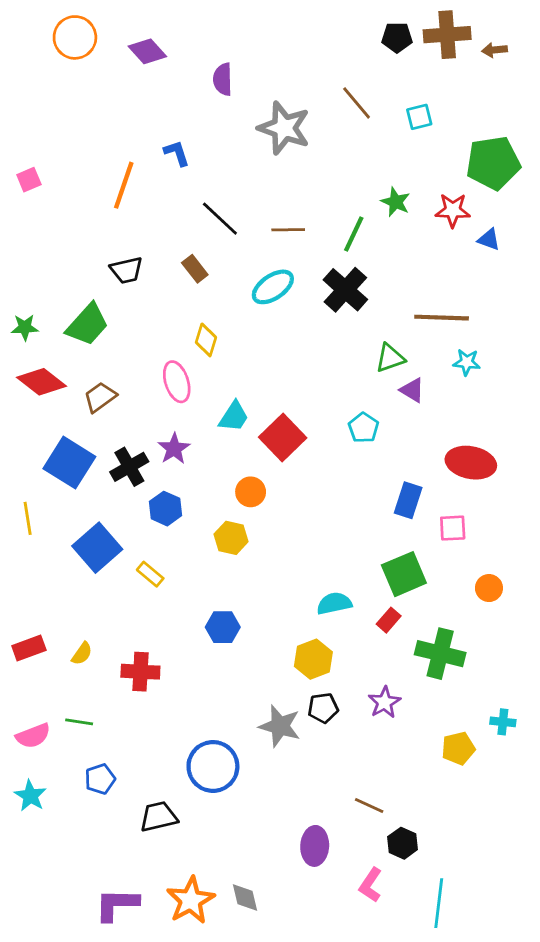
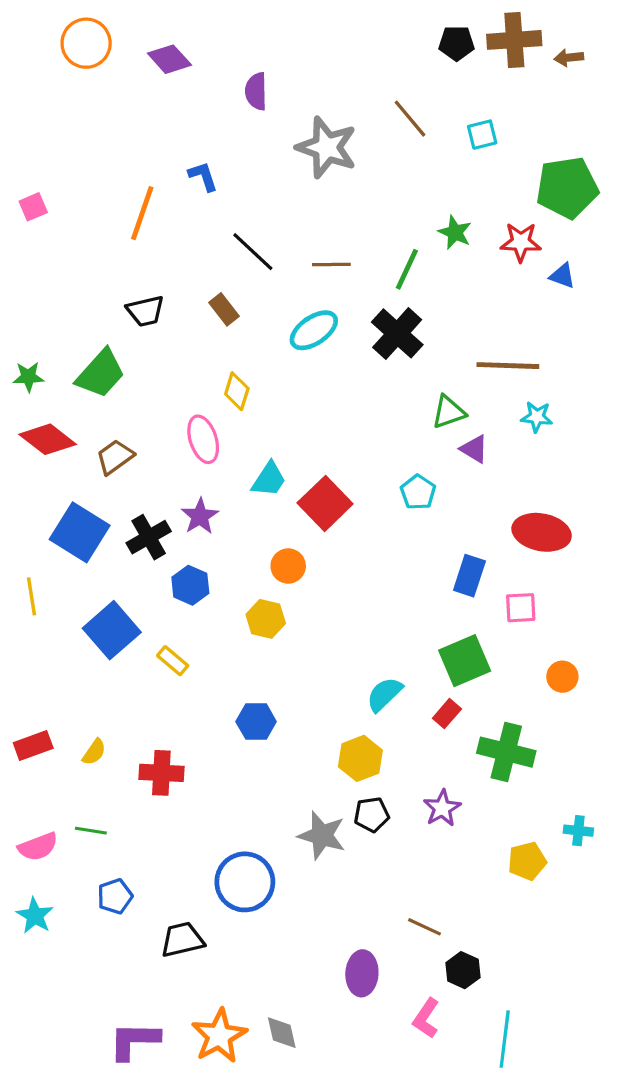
cyan semicircle: (334, 603) -> (384, 694), turned -32

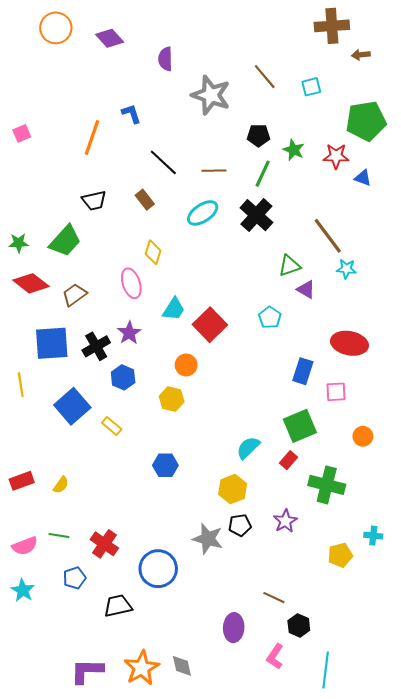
black pentagon: (457, 43) -> (258, 135), moved
brown arrow: (569, 58) -> (361, 55), moved
brown line: (508, 366) -> (328, 236), turned 51
blue square: (80, 532) -> (52, 343), turned -36
red cross: (161, 773) -> (104, 544), moved, turned 32

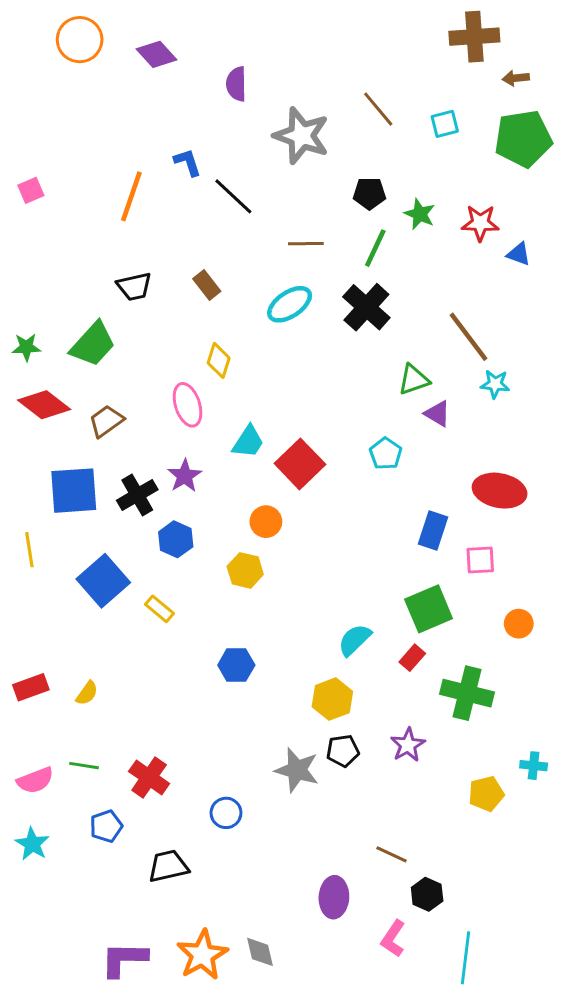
green pentagon: (366, 121) -> (523, 139), moved
black line: (163, 162) -> (233, 196), moved
blue circle: (158, 569) -> (226, 813), size x0.6

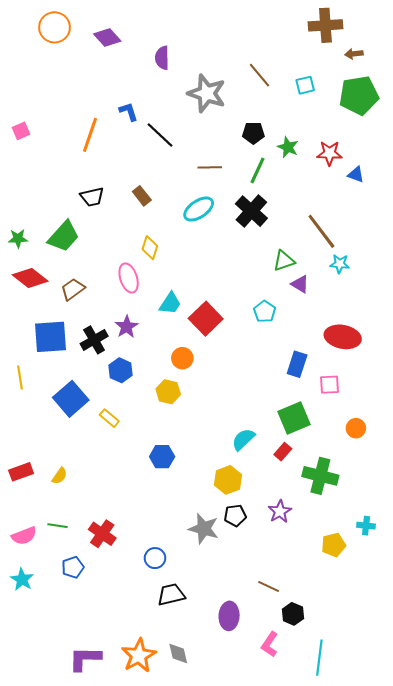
black trapezoid: (168, 866) -> (171, 595), moved

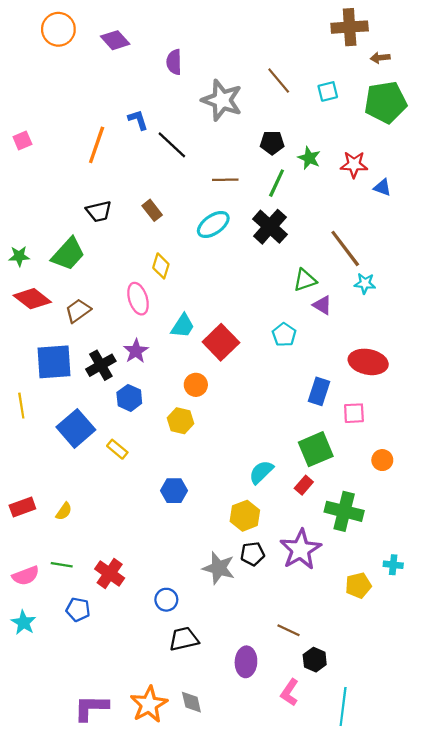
purple star: (280, 511) -> (301, 549), size x1.6
blue pentagon: (73, 567) -> (78, 609), turned 30

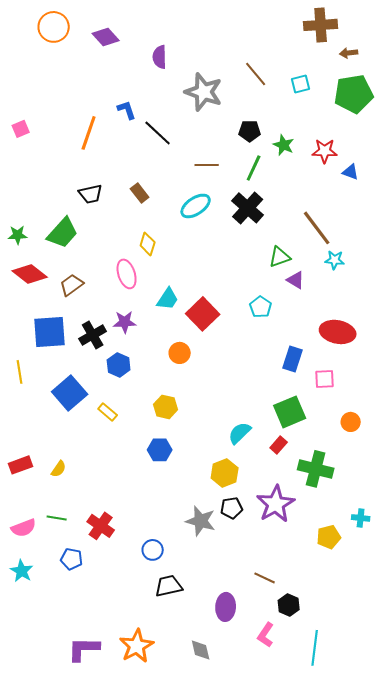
purple star: (136, 351) -> (125, 322), turned 30
yellow hexagon: (181, 421) -> (166, 407), moved
gray diamond: (191, 702) -> (201, 650), moved

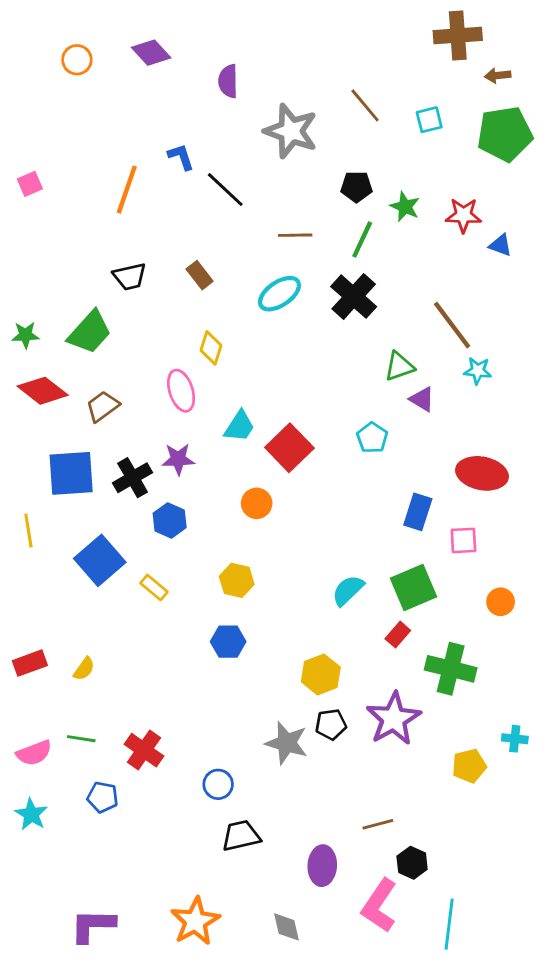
orange circle: (54, 27) -> (77, 60), moved, size x0.7
cyan semicircle: (240, 433) -> (348, 590), moved
brown line: (265, 578) -> (378, 824), turned -40
pink L-shape: (266, 635) -> (379, 906), size x1.5
purple L-shape: (84, 649) -> (93, 926), moved

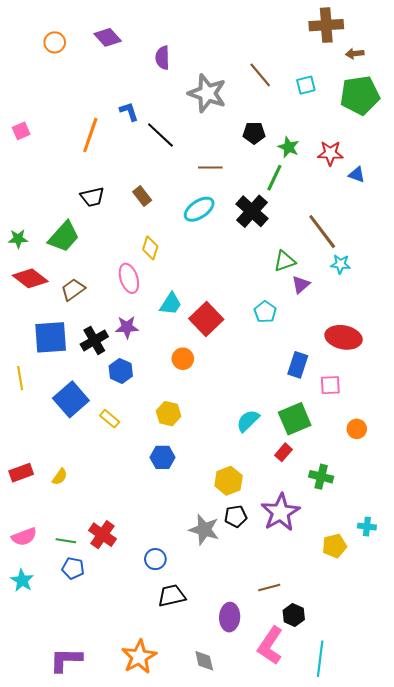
green line: (362, 239) -> (274, 178), moved
purple triangle: (422, 399) -> (301, 284), turned 48
green cross: (451, 669) -> (321, 477), size x0.7
green line: (81, 739) -> (66, 541), moved

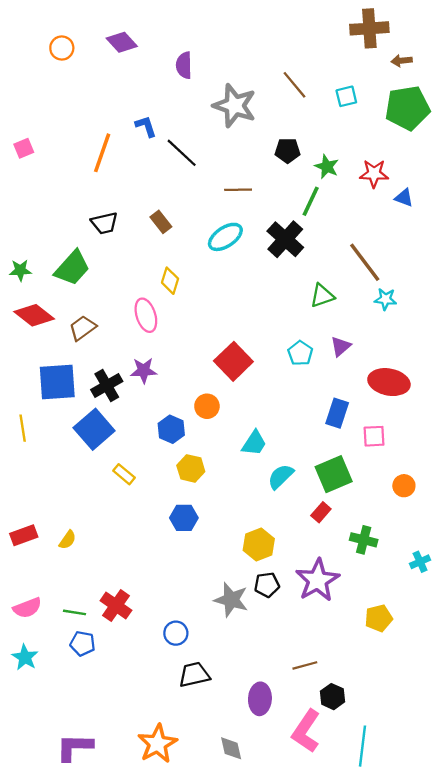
purple triangle: (301, 284) -> (341, 346), moved
cyan trapezoid: (171, 304) -> (254, 443), moved
blue hexagon: (121, 371) -> (171, 429), moved
blue square: (71, 399) -> (94, 429), moved
cyan cross: (367, 527) -> (420, 562), moved, turned -30

